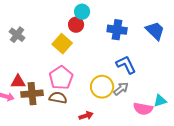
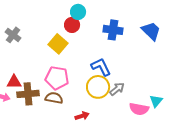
blue L-shape: (126, 65) -> (101, 67), moved
pink pentagon: (61, 78) -> (57, 78), turned -30
cyan triangle: (160, 101) -> (156, 101), turned -32

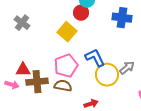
blue L-shape: (101, 67) -> (95, 58), moved
pink pentagon: (57, 78) -> (66, 66), turned -30
gray arrow: (117, 89) -> (127, 68), moved

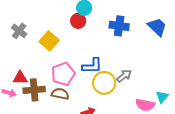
yellow square: (67, 32) -> (49, 41), moved
blue L-shape: (95, 58) -> (92, 66), turned 115

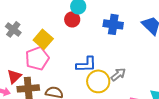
pink pentagon: (63, 74) -> (37, 58), moved
red triangle: (20, 78) -> (14, 76), turned -42

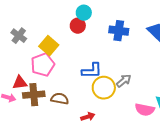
red triangle: (14, 76) -> (20, 83), turned 35

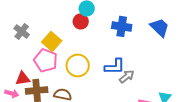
pink pentagon: (43, 65) -> (46, 60), turned -30
blue L-shape: (92, 71) -> (115, 66), moved
yellow circle: (104, 88) -> (78, 65), moved

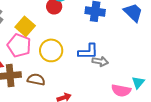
gray arrow: (127, 76) -> (100, 61), turned 49

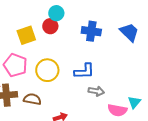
yellow square: (25, 26) -> (26, 35), moved, turned 30
gray arrow: (100, 61) -> (96, 91), moved

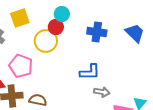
yellow square: (26, 35) -> (20, 18), moved
yellow circle: (47, 70) -> (46, 41), moved

